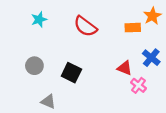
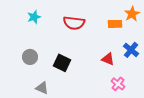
red semicircle: (85, 26) -> (74, 23), turned -30
pink cross: (139, 85) -> (118, 84), moved

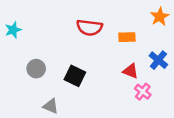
cyan star: (34, 17) -> (13, 30), moved
orange rectangle: (115, 24) -> (127, 37), moved
pink cross: (118, 84) -> (143, 92), moved

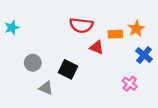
orange star: (160, 17) -> (136, 29), moved
red triangle: (131, 71) -> (97, 47), moved
gray triangle: (51, 106) -> (46, 88), moved

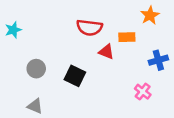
orange star: (136, 29) -> (150, 15), moved
blue cross: (144, 55) -> (158, 60), turned 35
gray triangle: (46, 88) -> (35, 106), moved

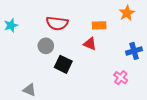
red semicircle: (89, 27) -> (57, 23), moved
orange rectangle: (127, 37) -> (99, 25), moved
gray circle: (36, 69) -> (46, 46), moved

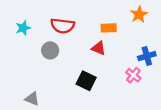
cyan star: (11, 25) -> (23, 28), moved
black square: (63, 64) -> (86, 81), moved
pink cross: (121, 78) -> (133, 75), moved

